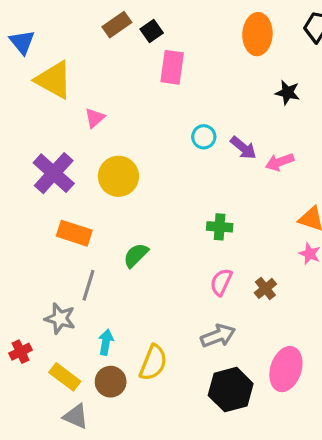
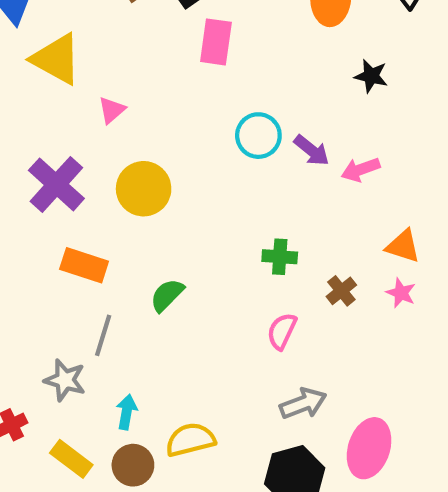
cyan circle: (204, 137) -> (258, 136), size x1.4
brown cross: (265, 288) -> (341, 291), moved
gray arrow: (218, 336) -> (303, 404), moved
yellow semicircle: (153, 363) -> (190, 440), turned -126

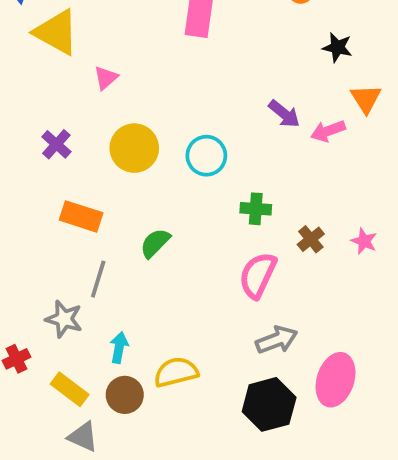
cyan circle: (258, 136) -> (206, 156), moved
purple cross: (56, 184) -> (56, 144), size x0.6
orange triangle: (403, 246) -> (366, 99), moved, turned 40
pink semicircle: (282, 331) -> (258, 275), size x1.4

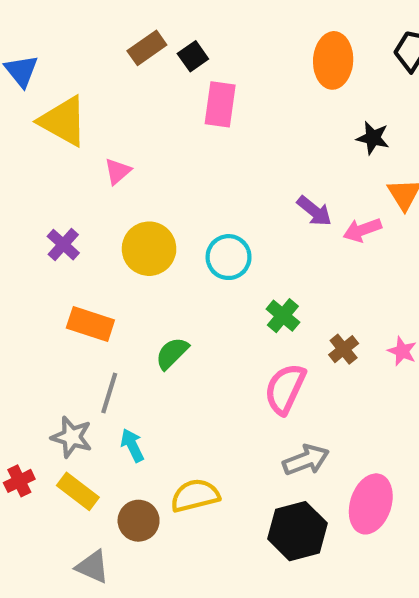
green cross: (256, 209) -> (283, 316), turned 36
cyan arrow: (119, 347) -> (132, 445), moved, turned -36
yellow rectangle: (70, 389) -> (78, 491), moved

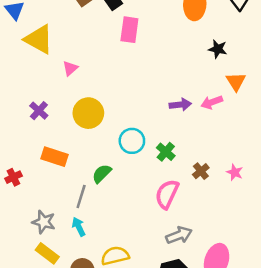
purple arrow: (314, 211) -> (180, 105), moved, turned -45
cyan circle: (229, 257) -> (132, 141), moved
gray line: (109, 393) -> (81, 197), moved
red cross: (19, 481) -> (13, 177), moved

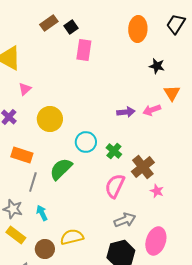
pink triangle: (70, 68) -> (25, 89), moved
brown cross: (201, 171) -> (143, 167), size x1.6
pink star: (235, 172) -> (157, 191), moved
green semicircle: (102, 174) -> (61, 169), size x1.4
gray line: (81, 197) -> (33, 182), moved

